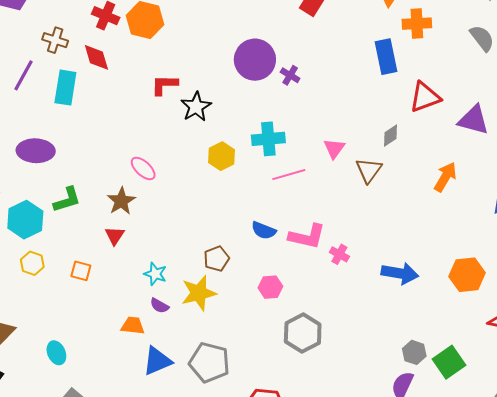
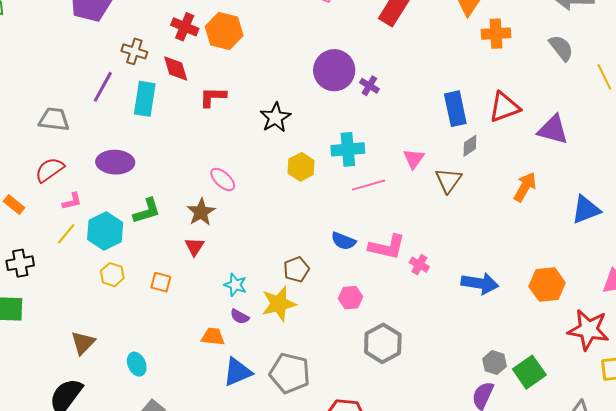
blue rectangle: (386, 57) -> (455, 109), moved
red L-shape: (164, 85) -> (213, 97), moved

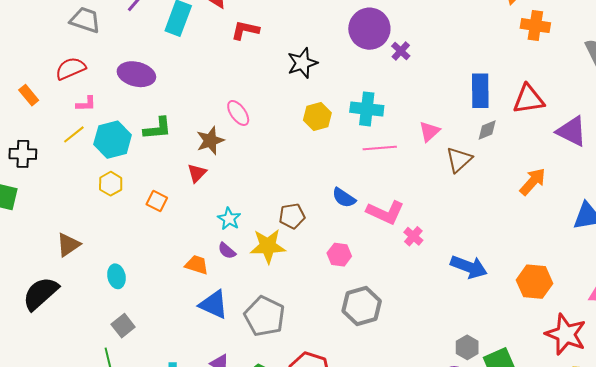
blue triangle: (238, 372) -> (214, 304), turned 36

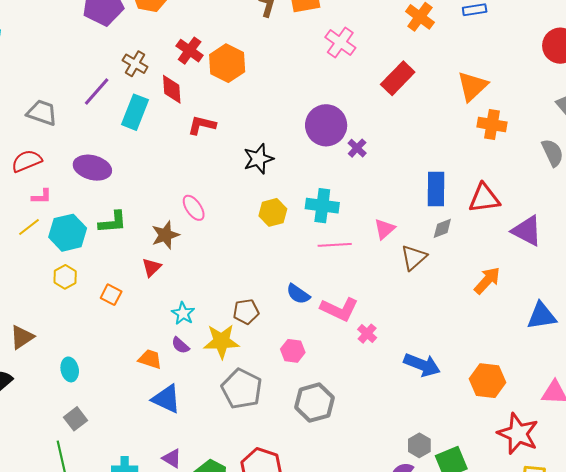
gray pentagon: (264, 316) -> (242, 389), moved

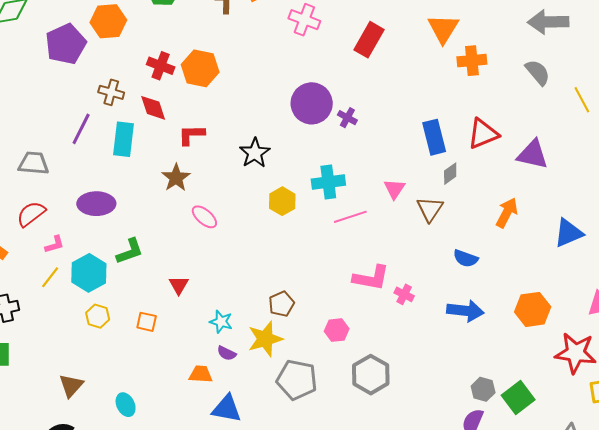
brown star: (165, 235) -> (176, 178), moved
blue semicircle: (298, 294) -> (466, 258), moved

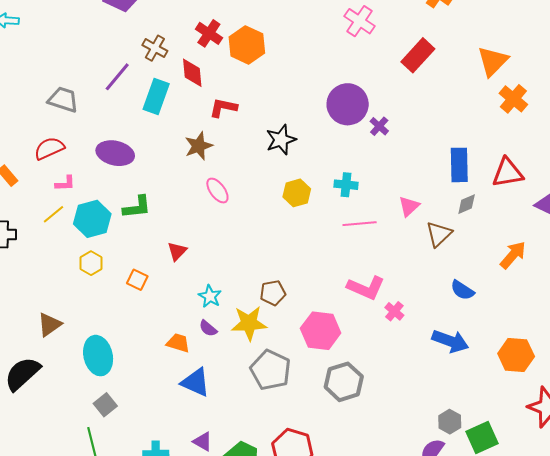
orange cross: (472, 61) -> (513, 99), turned 32
cyan cross: (328, 182) -> (346, 185), size x0.7
pink hexagon: (337, 330) -> (321, 331), size x1.6
cyan ellipse: (126, 405) -> (98, 356), size x1.6

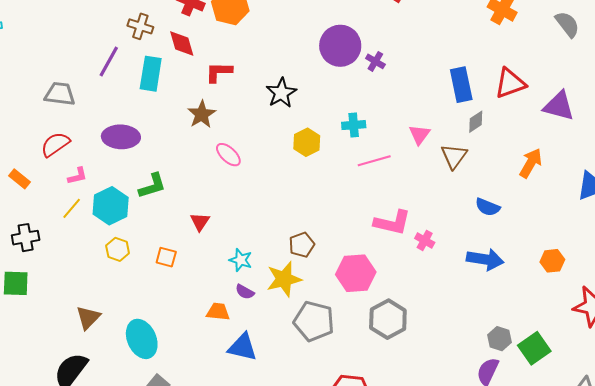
orange hexagon: (516, 355) -> (552, 261), size x0.7

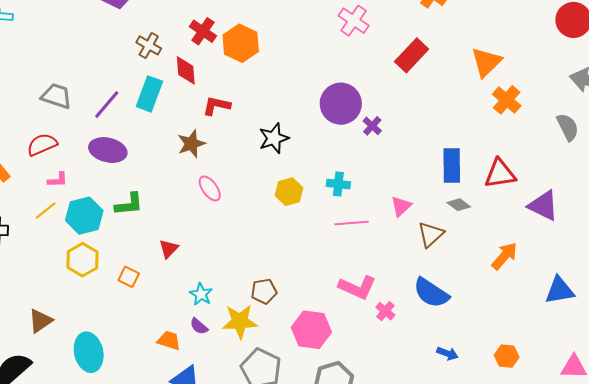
purple line: (109, 62) -> (107, 105), moved
gray diamond: (476, 122) -> (459, 205), turned 60
blue semicircle: (488, 207) -> (431, 293), moved, size x1.5
yellow hexagon: (118, 249) -> (83, 260), size x1.4
blue arrow: (485, 259) -> (447, 353), moved, size x0.6

